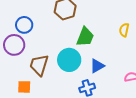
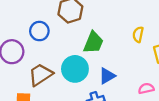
blue circle: (24, 25) -> (39, 31), moved
brown trapezoid: (39, 65) -> (41, 75), turned 40

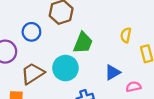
blue triangle: (107, 76) -> (113, 72), moved

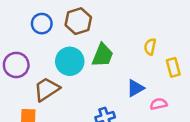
blue circle: (31, 32) -> (42, 24), moved
cyan circle: (65, 68) -> (70, 61), moved

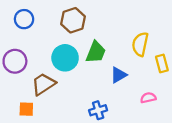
blue circle: (42, 24) -> (24, 19), moved
yellow semicircle: (150, 47) -> (140, 44), size x1.5
blue triangle: (135, 88) -> (119, 75), moved

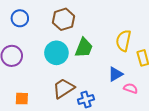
blue triangle: (119, 75) -> (115, 74), moved
brown trapezoid: (43, 84) -> (64, 88), moved
pink semicircle: (148, 98) -> (131, 88), turned 32

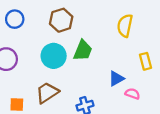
yellow semicircle: (123, 41) -> (125, 26), moved
brown trapezoid: (64, 88) -> (47, 93), moved

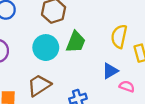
yellow semicircle: (125, 26) -> (119, 36), moved

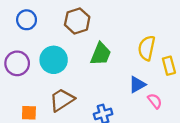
cyan circle: (46, 48) -> (54, 60), moved
pink semicircle: (127, 86) -> (155, 101), turned 32

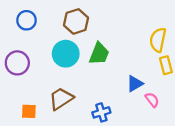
yellow semicircle: (147, 48) -> (158, 40), moved
cyan circle: (54, 60) -> (66, 54), moved

